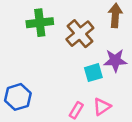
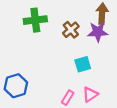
brown cross: (80, 34) -> (71, 30), size x0.7
purple star: (115, 60) -> (98, 32), moved

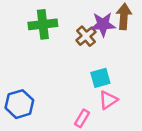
purple star: (98, 32) -> (103, 24), moved
pink triangle: (90, 94) -> (108, 100), moved

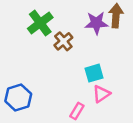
green cross: (43, 24) -> (40, 23), turned -30
brown cross: (86, 36) -> (63, 41), moved

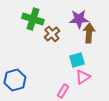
brown arrow: (116, 16) -> (89, 33), moved
green cross: (40, 23) -> (33, 19), turned -35

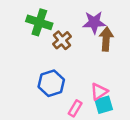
cyan square: (77, 60) -> (104, 105), moved
blue hexagon: (15, 80) -> (51, 83), moved

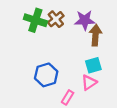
brown cross: (62, 40) -> (56, 19), moved
cyan square: (104, 105) -> (93, 65), moved

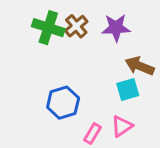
brown arrow: (95, 35) -> (140, 66), moved, turned -72
pink triangle: (89, 82) -> (122, 126), moved

